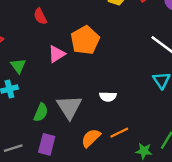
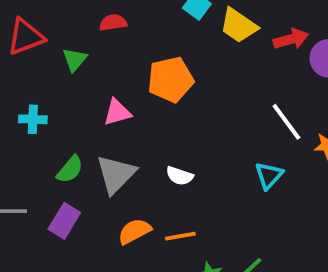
red semicircle: (40, 16) -> (113, 23), turned 91
pink triangle: (57, 54) -> (117, 112), moved
green triangle: (18, 66) -> (75, 60), moved

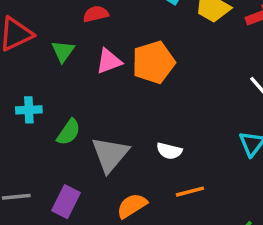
pink triangle: (117, 112) -> (109, 61), moved
green semicircle: (70, 169) -> (69, 132), moved
orange line: (180, 236) -> (190, 192), moved

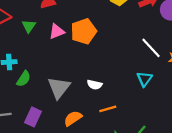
green semicircle: (69, 132) -> (24, 79), moved

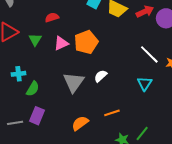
white semicircle: (95, 85) -> (101, 76), moved, turned 128
gray triangle: (59, 88) -> (74, 82), moved
purple rectangle: (33, 117) -> (37, 116), moved

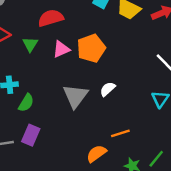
red semicircle: (52, 17) -> (51, 18), size x1.5
orange semicircle: (80, 123) -> (96, 154), moved

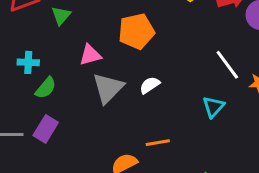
pink triangle: (61, 49) -> (90, 55), moved

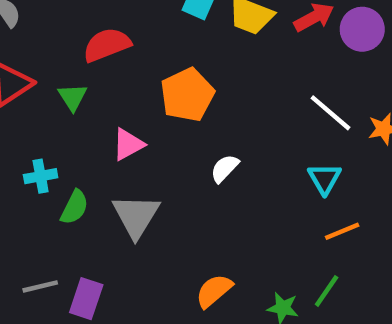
gray triangle: (108, 88) -> (136, 216), moved
purple rectangle: (46, 129) -> (86, 299), moved
orange line: (158, 143) -> (342, 231), moved

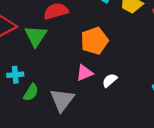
green triangle: (73, 97) -> (36, 36), size x1.5
pink triangle: (128, 144) -> (84, 73), moved

